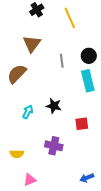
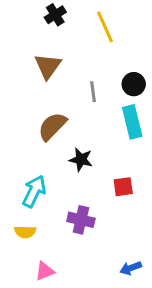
brown semicircle: (17, 74) -> (52, 126), moved
cyan arrow: (28, 112) -> (34, 191), moved, size x1.5

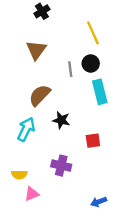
yellow line: (105, 27) -> (93, 33), moved
black circle: (134, 84) -> (91, 63), moved
cyan arrow: (34, 191) -> (26, 129), moved
pink triangle: (45, 271) -> (32, 194), moved

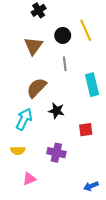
black circle: (91, 63) -> (63, 35), moved
yellow semicircle: (19, 175) -> (18, 151), moved

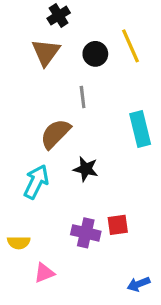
brown triangle: (33, 46) -> (46, 52), moved
gray line: (65, 64) -> (83, 97), moved
red square: (86, 130) -> (118, 225), moved
yellow semicircle: (18, 151) -> (19, 242), moved

